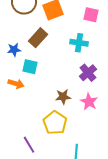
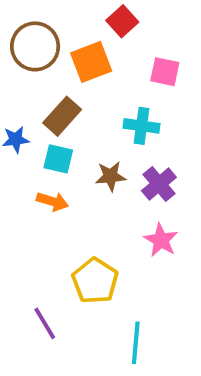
cyan square: (30, 67) -> (58, 159), moved
orange arrow: (16, 84) -> (52, 201), moved
brown star: (63, 97) -> (111, 176), moved

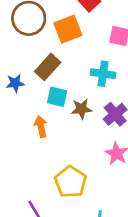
cyan square: (58, 159) -> (57, 97), moved
orange arrow: (52, 201) -> (41, 126), turned -120

